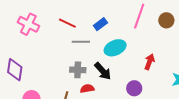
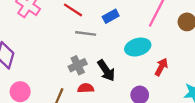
cyan ellipse: (115, 48) -> (138, 47), moved
gray cross: (78, 70) -> (78, 65), turned -35

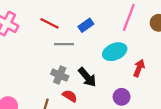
gray cross: (78, 65) -> (60, 75), turned -35
red semicircle: (86, 88) -> (70, 96), turned 40

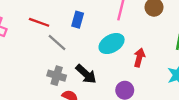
blue rectangle: (86, 25) -> (78, 20), turned -32
gray line: (64, 44) -> (57, 42), turned 48

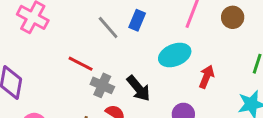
red line: (39, 22) -> (81, 64), moved
gray line: (57, 42) -> (108, 27), moved

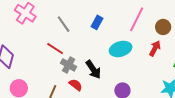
gray line: (108, 27) -> (64, 24), moved
red arrow: (207, 77) -> (155, 48), moved

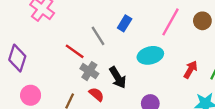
gray line: (64, 24) -> (98, 36), moved
brown circle: (163, 27) -> (202, 21), moved
red arrow: (155, 48) -> (191, 70), moved

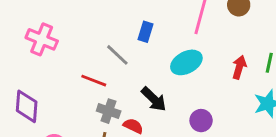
gray cross: (89, 71) -> (109, 111), moved

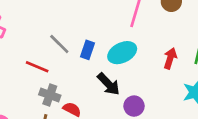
blue rectangle: (146, 32) -> (88, 50), moved
black arrow: (154, 99) -> (109, 84), moved

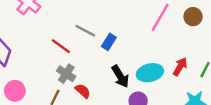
gray line: (59, 44) -> (85, 31), turned -30
cyan ellipse: (122, 53) -> (150, 73), moved

